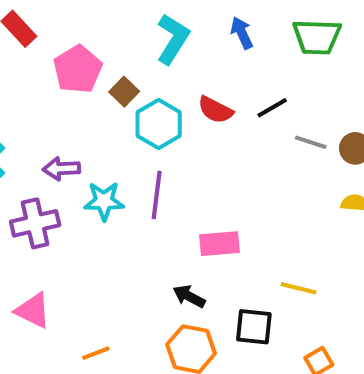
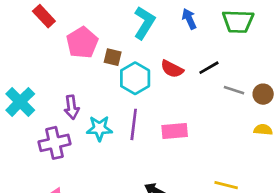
brown square: (124, 92) -> (113, 57), turned -30
purple arrow: (61, 169) -> (72, 107), turned -95
pink rectangle: (219, 244) -> (175, 131), moved

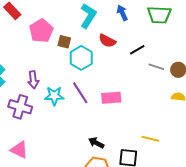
red semicircle: (172, 69) -> (107, 41), moved
purple line: (134, 124) -> (80, 93), turned -40
purple cross: (55, 143) -> (20, 107), turned 30

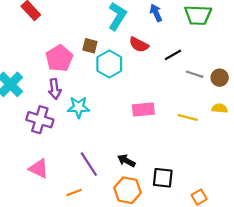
pink pentagon: (41, 31) -> (59, 58), moved
purple line: (80, 93) -> (89, 164), moved
yellow line: (150, 139) -> (188, 117), moved

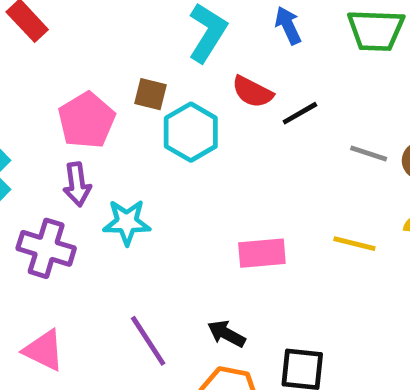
black line: (173, 55) -> (300, 113), moved
pink rectangle: (143, 109) -> (262, 253), moved

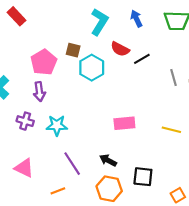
gray line: (369, 154) -> (174, 77), turned 56
cyan star: (127, 222) -> (57, 125), moved
yellow line: (354, 244) -> (171, 130), moved
purple cross: (46, 248) -> (25, 121), size x0.7

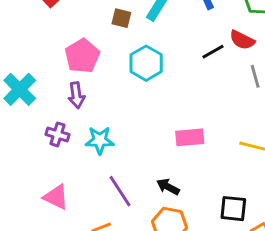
red semicircle: (120, 49) -> (242, 40), moved
brown square: (73, 50) -> (121, 18), moved
black square: (143, 177) -> (233, 209), moved

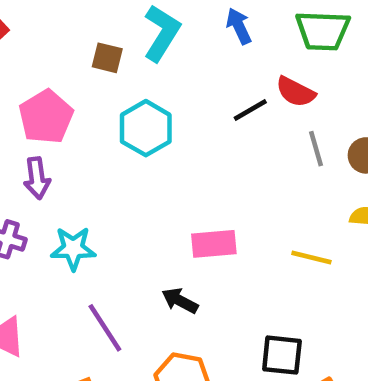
black arrow: (168, 187) -> (180, 301), moved

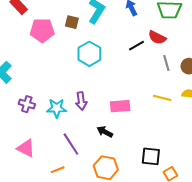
pink pentagon: (46, 117) -> (42, 30), moved, turned 30
purple arrow: (37, 178) -> (81, 101), moved
yellow line: (311, 258) -> (162, 98), moved

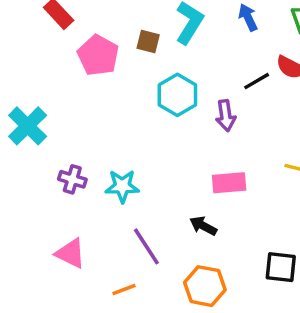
pink pentagon: (42, 30) -> (98, 55), turned 30
purple arrow: (81, 101) -> (226, 116), moved

